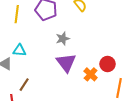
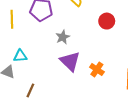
red circle: (108, 64) -> (107, 21), moved

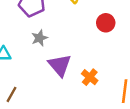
gray star: (63, 37) -> (39, 38), moved

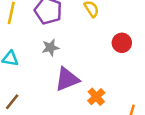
purple triangle: (60, 65) -> (67, 79), turned 40

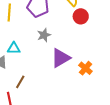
red circle: (122, 43) -> (81, 16), moved

